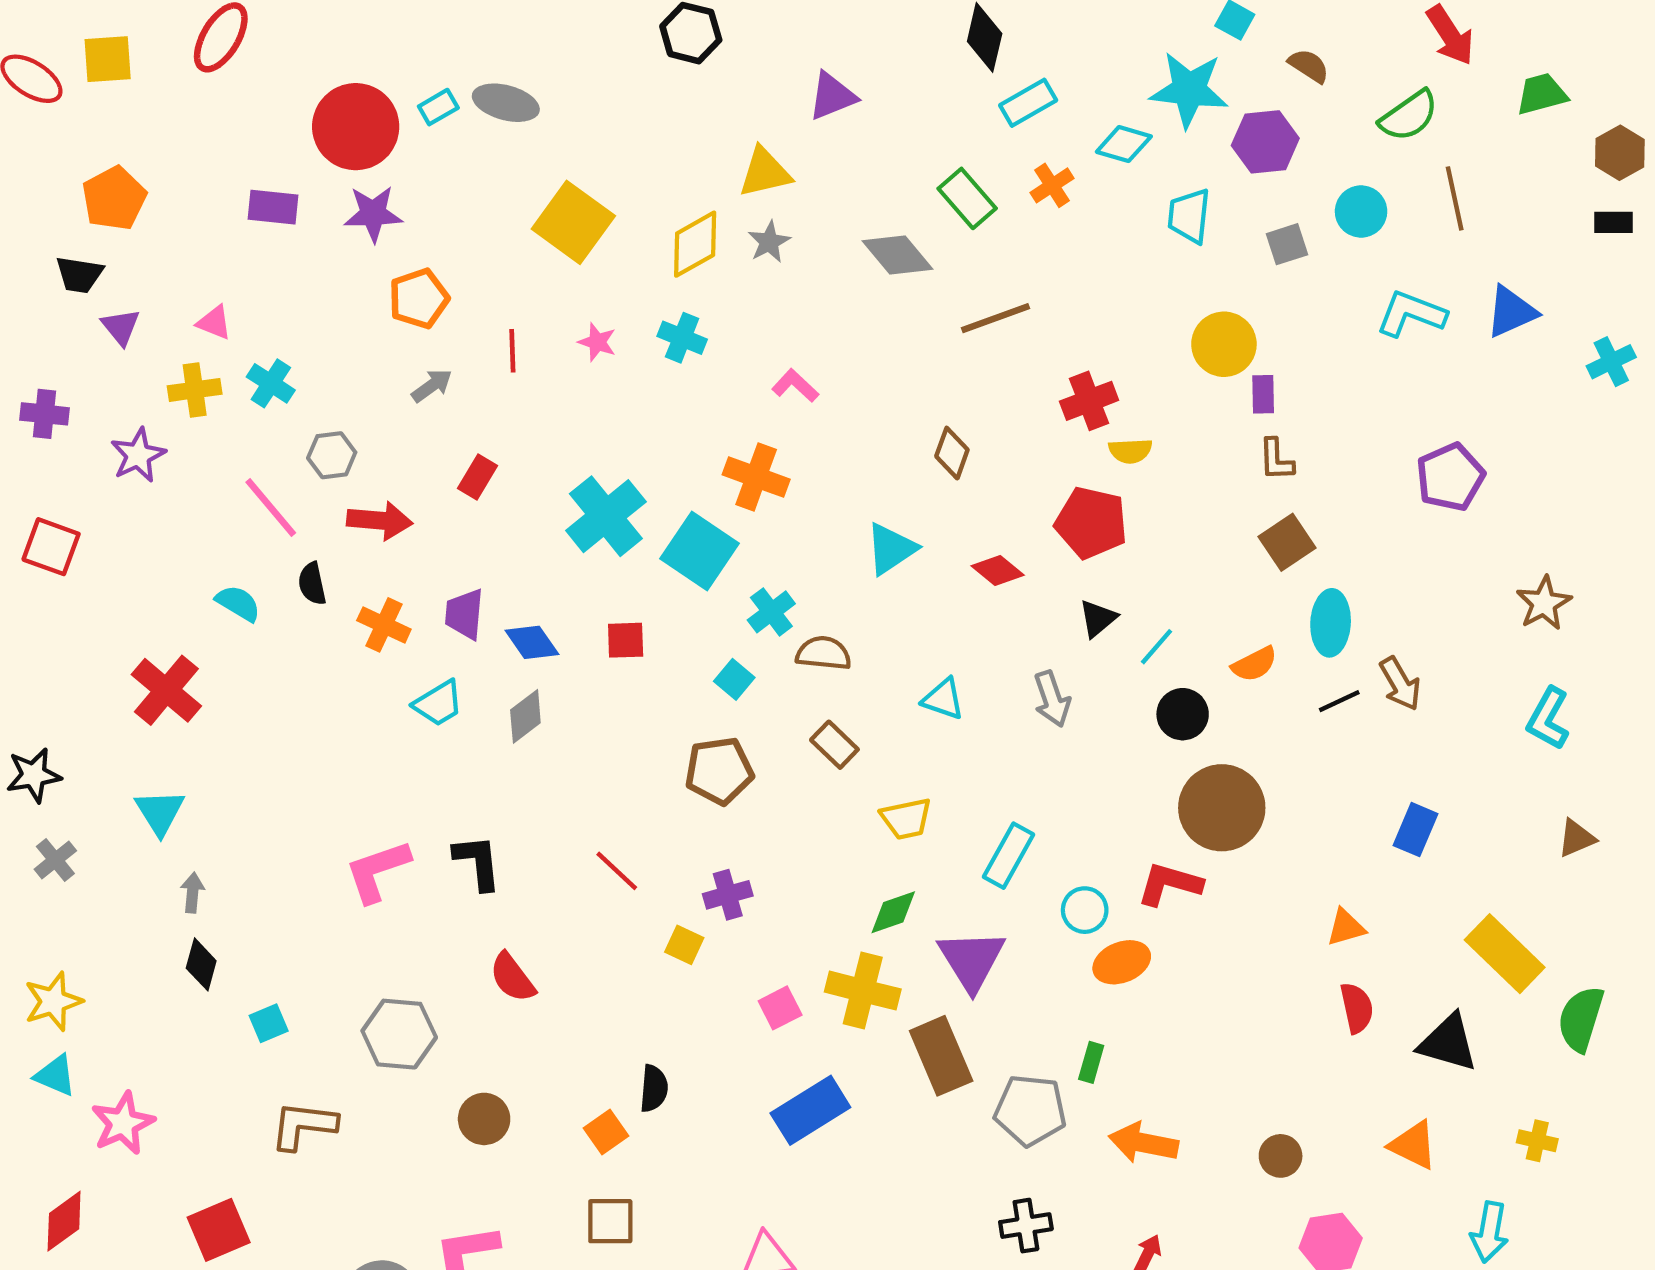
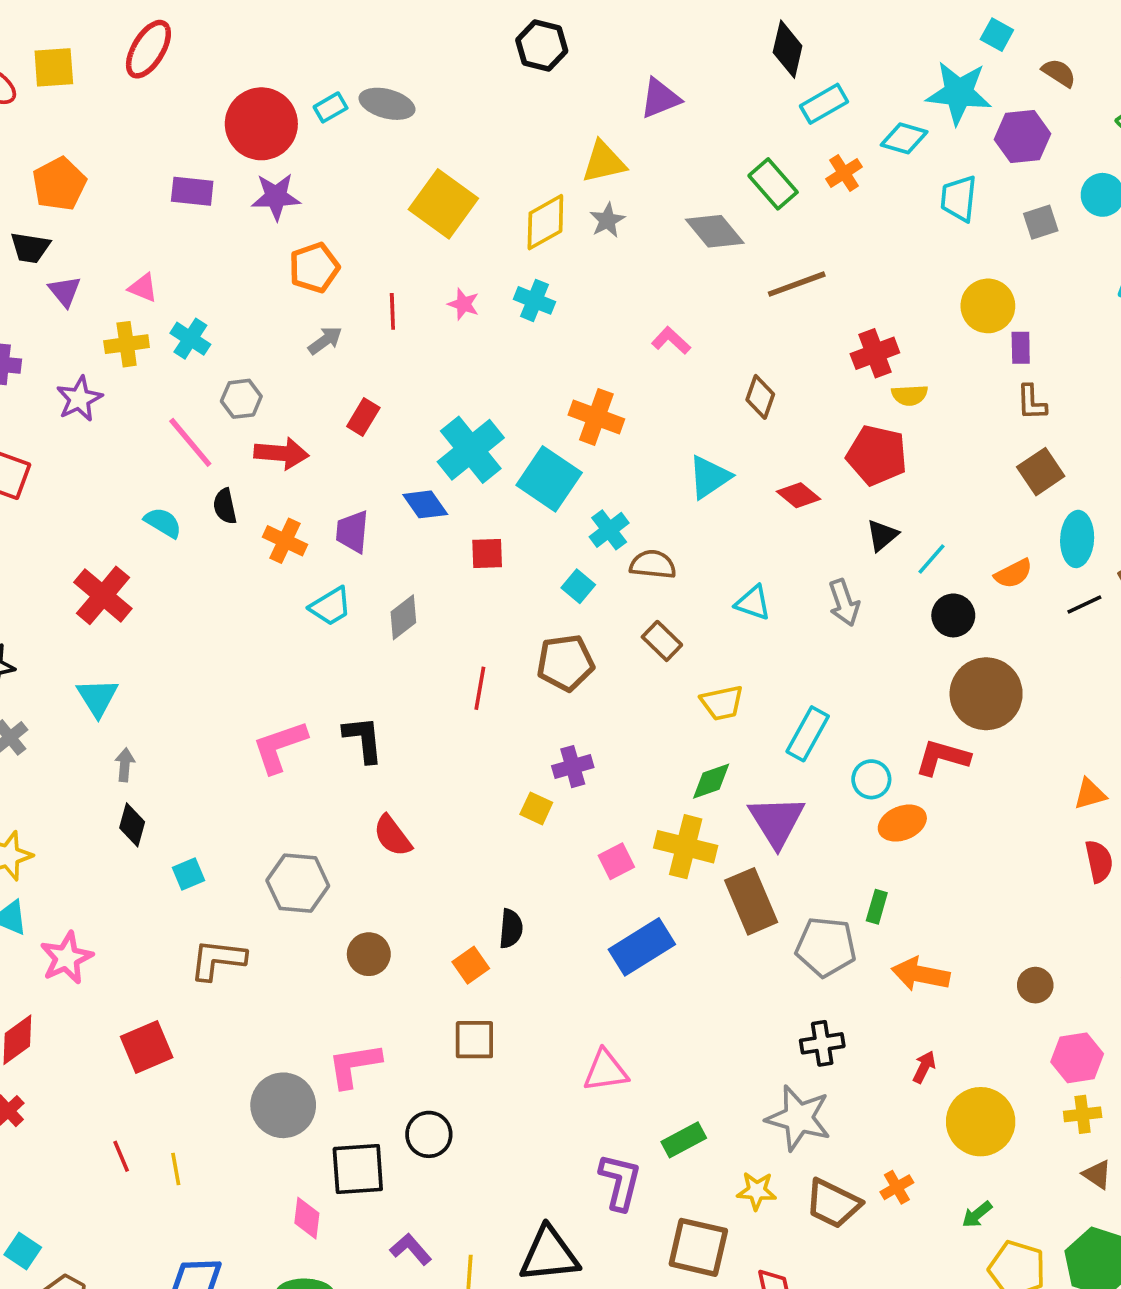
pink L-shape: (795, 386) -> (671, 341), moved
blue diamond: (532, 642) -> (425, 504), moved
red line: (617, 871) -> (480, 688), moved, turned 57

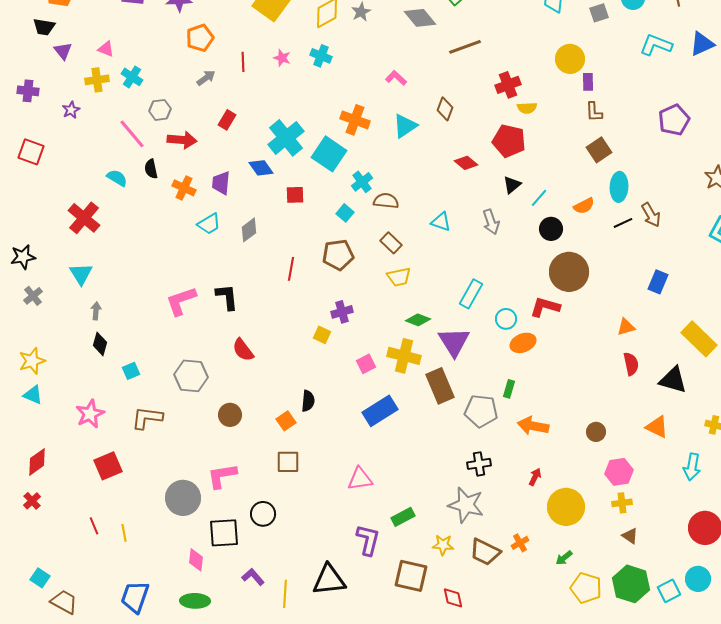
purple star: (79, 399) -> (71, 110), size x0.7
cyan triangle: (709, 477) -> (405, 126), moved
yellow trapezoid: (722, 703) -> (399, 277), moved
green diamond: (711, 781) -> (418, 320), turned 40
pink star: (67, 958) -> (90, 414), moved

